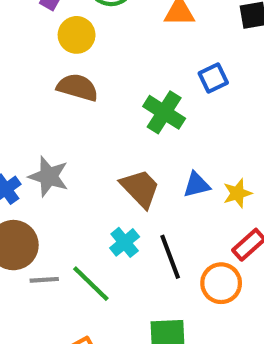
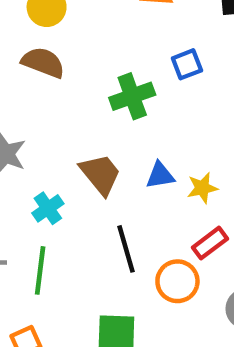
green cross: (164, 112) -> (132, 96), turned 33
cyan cross: (125, 242) -> (48, 208), moved
green line: (91, 284) -> (40, 270), turned 48

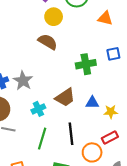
brown trapezoid: (100, 174) -> (65, 97), turned 85
green line: (40, 270) -> (42, 139), moved

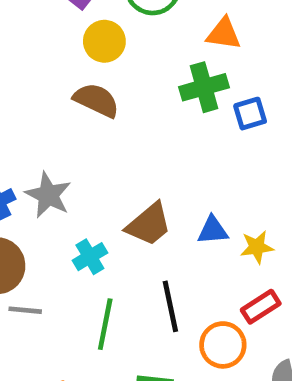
green cross: (86, 64) -> (204, 87), moved

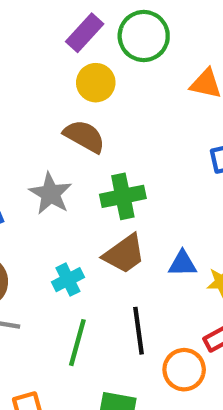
green cross: (204, 87) -> (123, 196), moved
gray star: (48, 195) -> (50, 194), moved

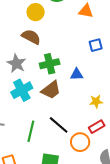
blue triangle: (182, 264) -> (77, 74), moved
cyan cross: (68, 280) -> (22, 90), moved, size x1.5
black line: (138, 331) -> (59, 125), turned -40

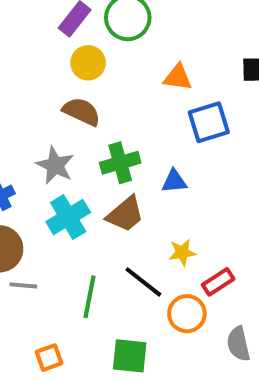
orange triangle: (86, 11) -> (178, 77), moved
blue square: (96, 45) -> (209, 122), size x1.5
yellow star: (96, 101) -> (182, 252), moved

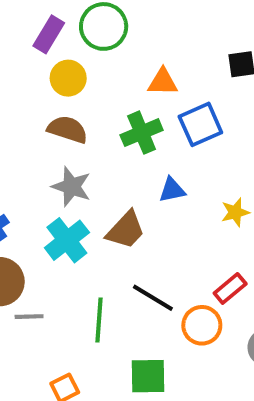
green cross: (120, 163) -> (142, 133), moved
gray star: (55, 165) -> (71, 187), moved
yellow star: (182, 252) -> (235, 212), moved

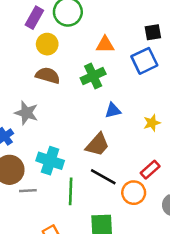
blue square: (200, 124) -> (144, 61), moved
gray star: (71, 187) -> (26, 113), moved
brown trapezoid: (126, 230) -> (97, 145), moved
cyan cross: (67, 240) -> (50, 161), moved, turned -32

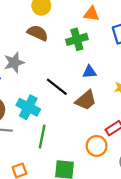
gray star: (26, 113) -> (14, 62), turned 30
brown trapezoid: (97, 145) -> (86, 100), moved
black line: (103, 177) -> (57, 87), moved

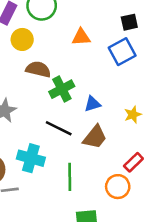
brown semicircle: (38, 33) -> (38, 69), moved
green cross: (77, 39) -> (62, 89), moved
green line: (42, 136) -> (70, 177), moved

